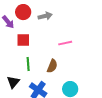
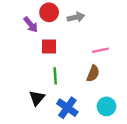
brown semicircle: (52, 66) -> (93, 73), moved

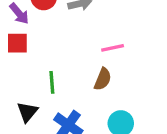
red square: (49, 47) -> (17, 43), moved

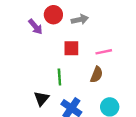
red square: (17, 43) -> (71, 48), moved

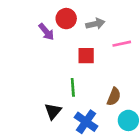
pink line: (104, 52) -> (122, 44), moved
brown semicircle: (97, 75) -> (114, 97), moved

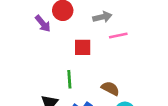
gray arrow: (95, 24) -> (102, 17), moved
brown semicircle: (114, 97) -> (110, 88), turned -84

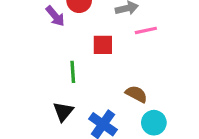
green line: (69, 79) -> (73, 72), moved

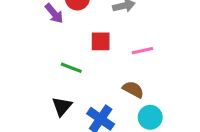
pink line: (146, 30) -> (142, 51), moved
green line: (73, 72) -> (71, 68), turned -65

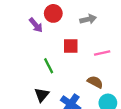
green line: (71, 68) -> (49, 66), turned 42

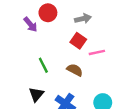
red square: (71, 46) -> (78, 41), moved, turned 35
brown semicircle: (95, 82) -> (75, 70), moved

